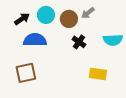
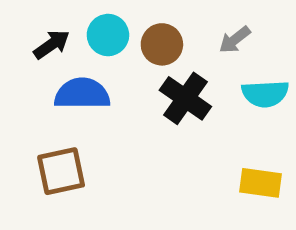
gray arrow: (88, 13) -> (235, 40), moved
black cross: (79, 42) -> (185, 98), size x1.5
yellow rectangle: (98, 74) -> (261, 183), moved

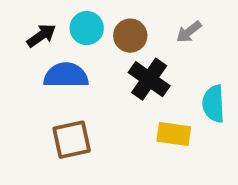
cyan semicircle: (265, 94) -> (213, 104), moved, turned 90
brown square: (61, 171) -> (72, 140), moved
yellow rectangle: (261, 183) -> (174, 134), moved

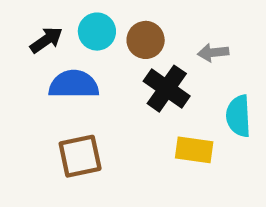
gray arrow: (189, 32) -> (213, 53), moved, turned 32

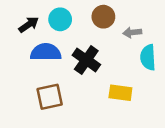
brown circle: (146, 40) -> (103, 17), moved
black cross: (167, 89) -> (86, 60), moved
cyan semicircle: (238, 116) -> (148, 57), moved

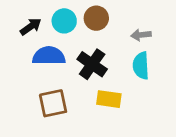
brown circle: (103, 17) -> (96, 18), moved
cyan semicircle: (148, 57) -> (141, 66), moved
yellow rectangle: (120, 93) -> (109, 99), moved

